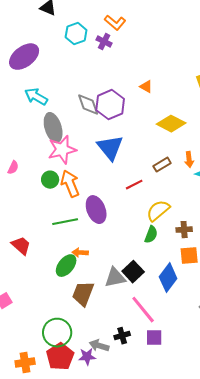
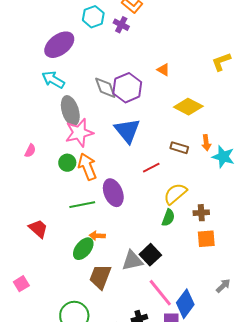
purple ellipse: (24, 57) -> (59, 45), moved
brown rectangle: (162, 165) -> (179, 148), turned 48
blue diamond: (168, 278) -> (185, 304), moved

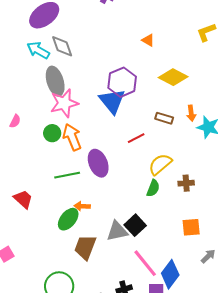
gray diamond: (105, 88) -> (62, 46), moved
purple hexagon: (127, 88) -> (122, 82), moved
orange square: (206, 239) -> (191, 227), moved

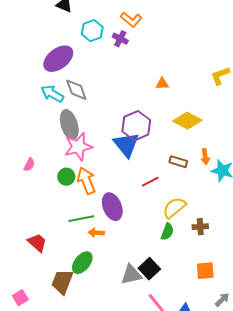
orange triangle: (148, 40) -> (162, 84), turned -32
orange arrow: (82, 206) -> (96, 233), moved
brown trapezoid: (85, 247) -> (62, 282), moved

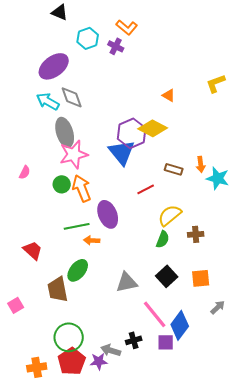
orange triangle: (162, 84) -> (169, 95), moved, turned 32
yellow diamond: (187, 121) -> (153, 128), moved
black square: (149, 269) -> (167, 276), moved
brown trapezoid: (62, 282) -> (58, 289), turned -32

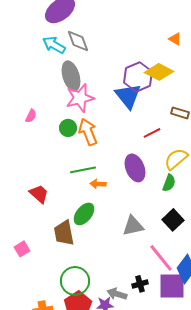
purple ellipse: (108, 214) -> (135, 168), moved
purple square: (166, 342) -> (172, 286), size x1.6

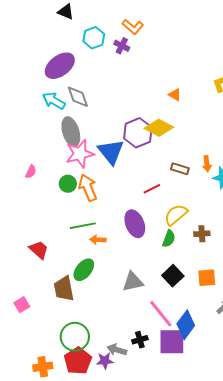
blue triangle: (128, 96) -> (111, 152), moved

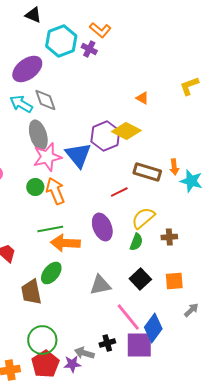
cyan hexagon: (94, 38) -> (61, 41), size x1.4
brown rectangle: (180, 169) -> (147, 172), size x1.5
orange arrow: (98, 240) -> (65, 243), size x1.8

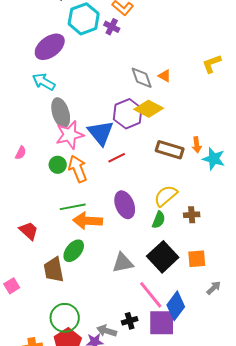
gray diamond: (45, 100) -> (142, 78), moved
red line: (119, 192) -> (117, 158), moved
black square: (140, 279) -> (163, 257), size x1.4

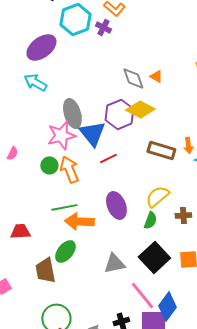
gray ellipse: (61, 113) -> (72, 113), moved
red trapezoid: (29, 231) -> (20, 231), turned -45

